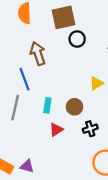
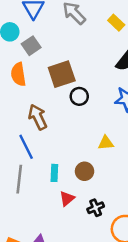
yellow triangle: (96, 83) -> (106, 143), turned 32
black cross: (90, 129) -> (96, 208), moved

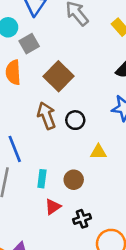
brown square: (62, 74) -> (59, 76), turned -32
black circle: (79, 96) -> (75, 120), moved
brown arrow: (38, 117) -> (47, 116), moved

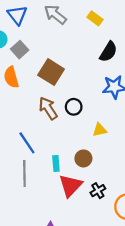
red triangle: (53, 207) -> (70, 186), size x1.6

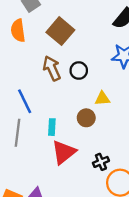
brown circle: (83, 158) -> (86, 118), moved
black cross: (98, 191) -> (101, 162), moved

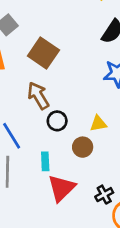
black circle: (79, 71) -> (57, 121), moved

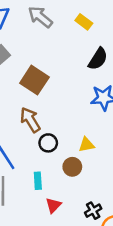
red triangle: (61, 188) -> (53, 205), size x0.6

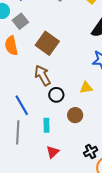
yellow triangle: (86, 145) -> (86, 88), moved
red triangle: (53, 205) -> (53, 152), moved

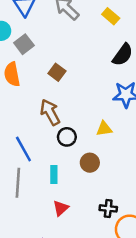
brown square: (47, 43) -> (57, 72), size x0.6
black cross: (91, 152) -> (108, 208), turned 32

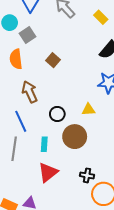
brown arrow: (50, 112) -> (30, 92), moved
brown circle: (90, 163) -> (75, 137), size x1.5
red triangle: (61, 208) -> (48, 172), size x1.5

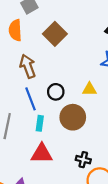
brown square: (53, 60) -> (55, 34), size x1.5
blue line: (21, 121) -> (30, 99), moved
red triangle: (48, 172) -> (42, 154), turned 35

